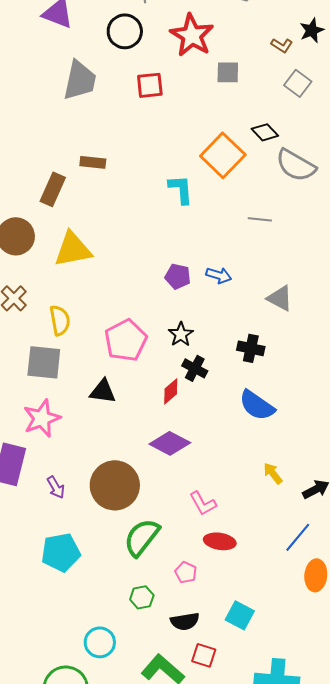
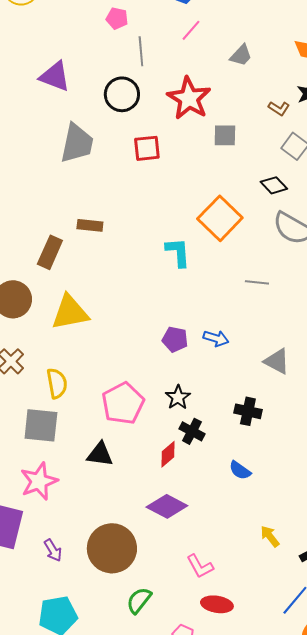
black diamond: (265, 132) -> (274, 185), moved
blue semicircle: (257, 405) -> (240, 470), moved, size x0.6
green semicircle: (142, 537) -> (139, 600), size x0.7

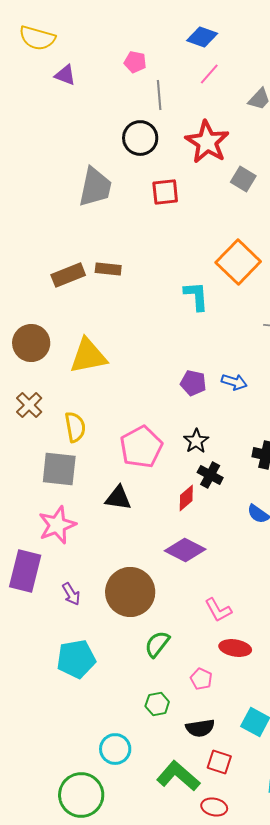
purple triangle: (55, 76) -> (65, 75), moved, size x0.7
gray square: (225, 135) -> (243, 179), turned 30
brown rectangle: (50, 252) -> (68, 275), moved, turned 44

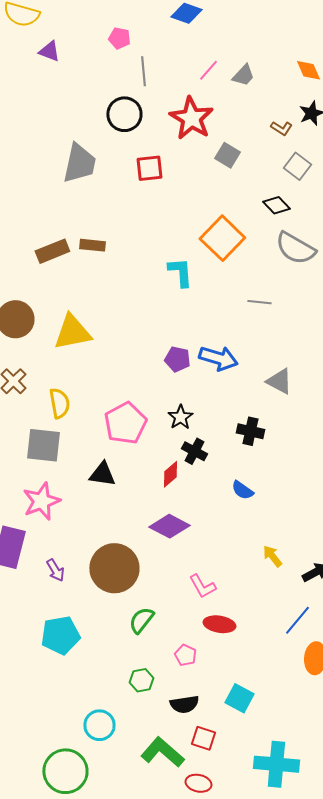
pink line: (209, 74) -> (208, 70), moved
blue arrow: (234, 382) -> (218, 358), size x1.5

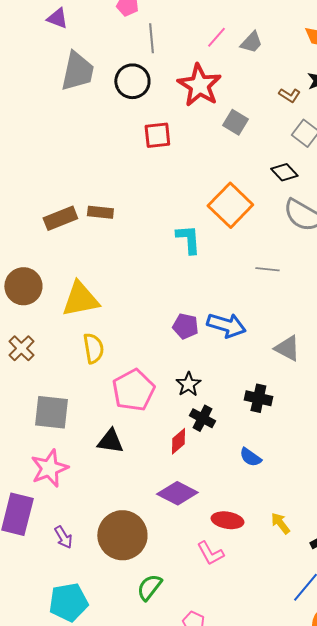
gray trapezoid: (79, 163) -> (77, 71), moved
yellow semicircle: (59, 403) -> (93, 348), moved
red ellipse: (219, 624) -> (227, 520), moved

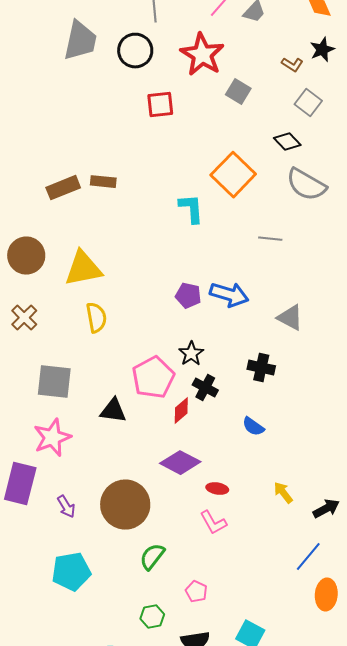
pink pentagon: (133, 390) -> (153, 378), moved
red ellipse: (227, 520) -> (217, 489), moved, size x0.7

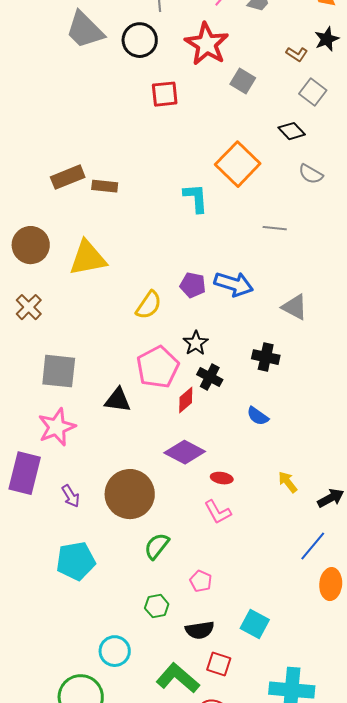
gray trapezoid: (80, 41) -> (85, 30), turned 123
brown rectangle: (103, 182) -> (105, 186), moved
gray semicircle: (306, 185) -> (311, 174), size x0.6
yellow semicircle: (96, 318) -> (149, 305), moved, turned 44

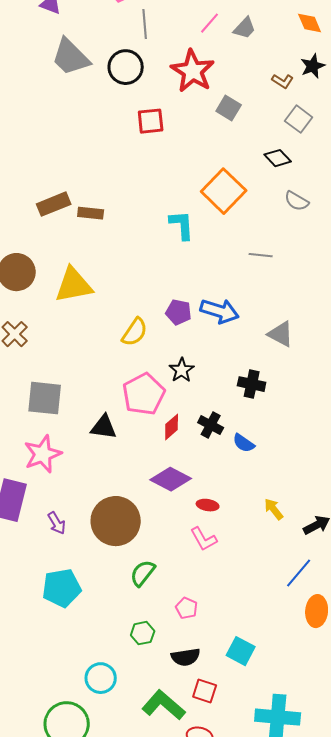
black cross: (210, 377) -> (211, 425), moved

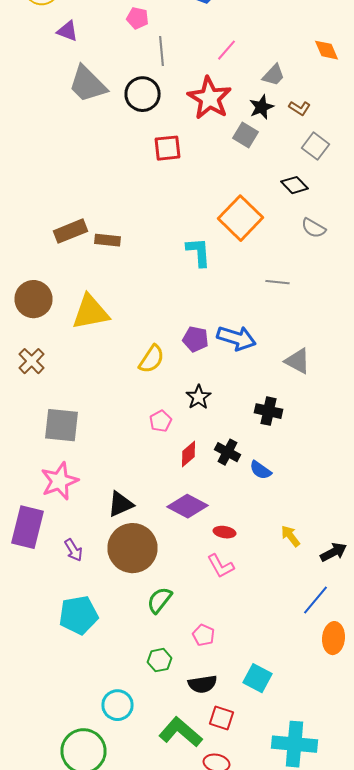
gray trapezoid: (245, 28) -> (274, 75), moved
black star: (313, 66) -> (262, 107), moved
pink pentagon: (144, 394) -> (160, 421), size x0.5
black triangle: (104, 427) -> (120, 504), moved, turned -32

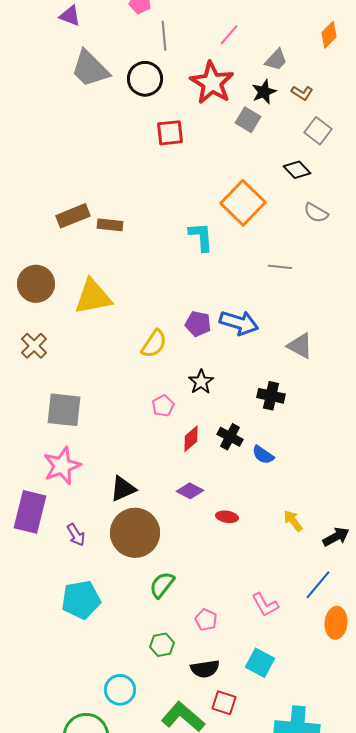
orange diamond: (326, 50) -> (329, 35), turned 68
purple diamond: (188, 506) -> (190, 491), size x0.7
pink L-shape: (220, 566) -> (265, 605), moved

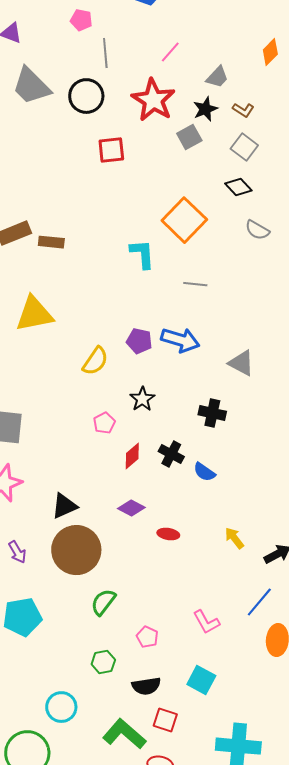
gray square: (248, 120) -> (189, 137), turned 30
gray square: (318, 131) -> (244, 147), moved
gray line: (280, 267) -> (195, 284), moved

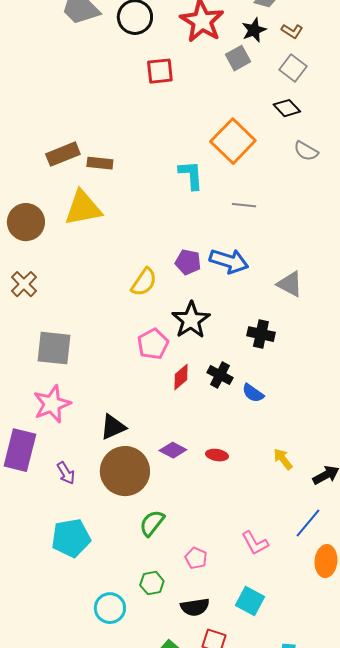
yellow triangle: (34, 314) -> (83, 208), moved
black star: (142, 399) -> (191, 320), size x1.5
pink pentagon: (104, 423) -> (153, 344), size x1.4
purple diamond: (131, 508) -> (173, 450), moved
cyan circle: (61, 707) -> (110, 608), moved

